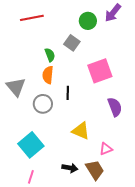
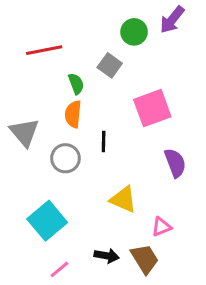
red line: (32, 18) -> (44, 50), moved
pink line: (31, 177) -> (59, 269), moved, turned 32

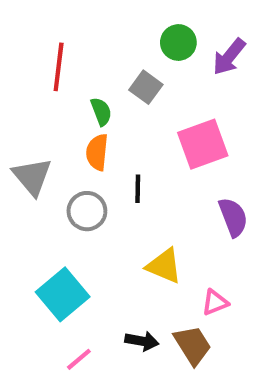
purple arrow: (172, 20) -> (229, 57), moved
red line: (44, 50) -> (59, 67), turned -72

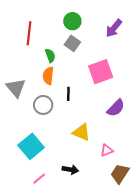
green circle: (178, 42) -> (72, 21), moved
purple semicircle: (233, 217) -> (116, 108), turned 66
brown trapezoid: (193, 345) -> (120, 174), moved, turned -115

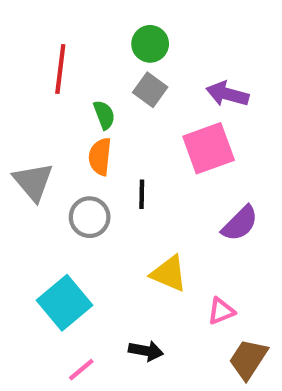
purple arrow: (114, 28) -> (227, 94), moved, turned 66

